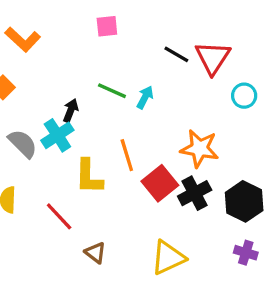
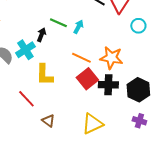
black arrow: (71, 111) -> (41, 35), moved
orange line: (127, 155) -> (81, 58), moved, turned -48
black cross: (195, 193) -> (108, 85), turned 30

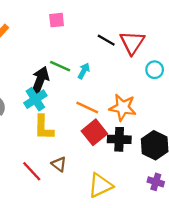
black arrow: (41, 35) -> (40, 80), size x1.6
cyan cross: (25, 50) -> (35, 99), moved
red line: (26, 99) -> (32, 171), moved
brown triangle: (48, 121) -> (59, 164), moved

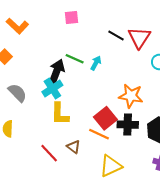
orange line: (87, 107) -> (99, 134), moved

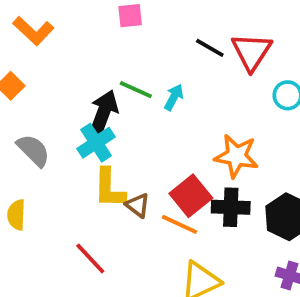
brown triangle: (74, 147) -> (138, 205), moved

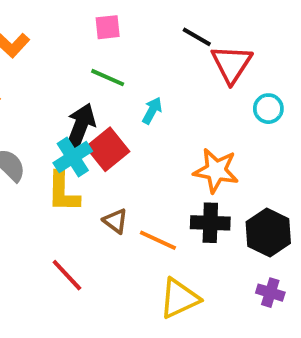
black line: (210, 48) -> (197, 37), moved
green line: (136, 90) -> (108, 78), moved
yellow L-shape: (109, 188) -> (63, 192), moved
red square: (191, 196) -> (108, 149), moved

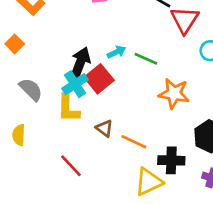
green line: (108, 78) -> (146, 59), moved
cyan arrow: (152, 111) -> (116, 52), moved, turned 36
black cross: (210, 223) -> (171, 160), moved

